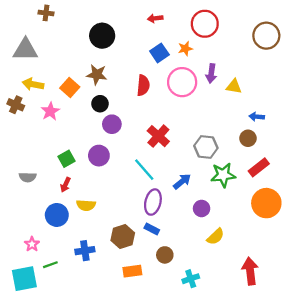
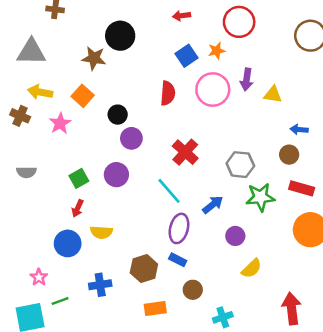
brown star: (97, 75) -> (94, 58), moved
red rectangle: (259, 167) -> (302, 188), turned 54
gray semicircle: (28, 177) -> (26, 172), moved

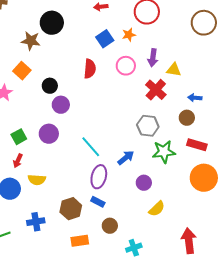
pink circle: (213, 90) -> (126, 66), size x0.7
red cross: (185, 152) -> (156, 90), moved

